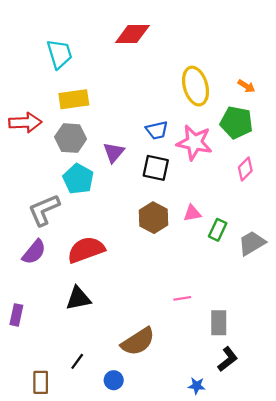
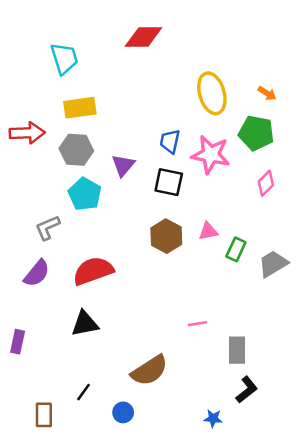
blue trapezoid: (157, 130) -> (170, 141), turned 115
gray L-shape: (44, 210) -> (48, 228), size x0.7

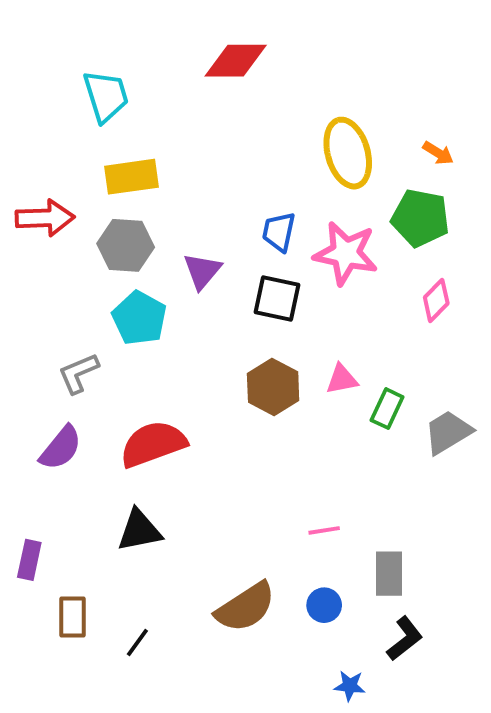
blue circle: (123, 412) -> (324, 605), moved
brown rectangle: (44, 415) -> (73, 617), moved

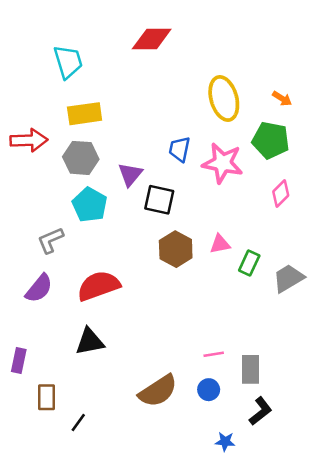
black square: (277, 299) -> (159, 200), moved
pink line: (324, 530) -> (214, 354), moved
black line: (137, 643) -> (78, 423), moved

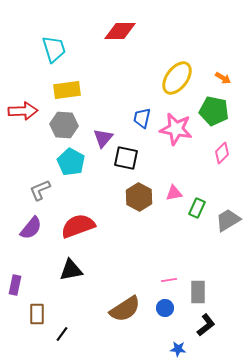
yellow ellipse: (224, 98) -> (177, 78), turned 52

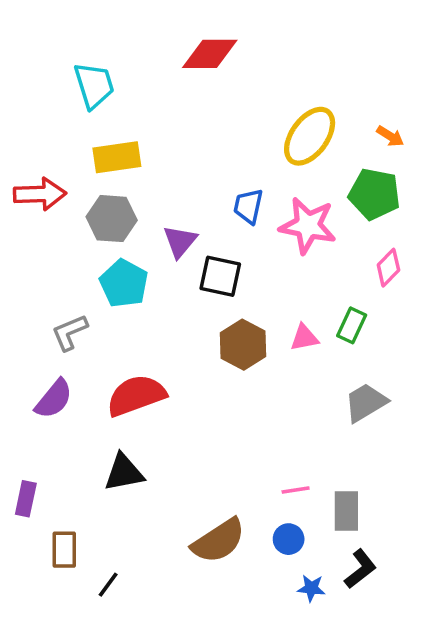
green rectangle: (197, 208) -> (352, 325), moved
gray trapezoid: (228, 220) -> (366, 402), moved
blue star: (178, 349) -> (311, 588), moved

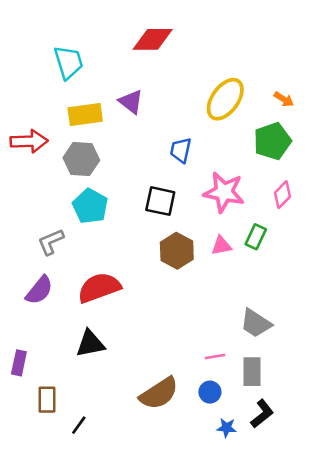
green pentagon: (374, 194) -> (272, 141), turned -30
pink star: (308, 226) -> (224, 192), moved
purple triangle: (180, 241) -> (131, 102), moved, turned -32
gray trapezoid: (366, 402) -> (256, 323), moved, turned -116

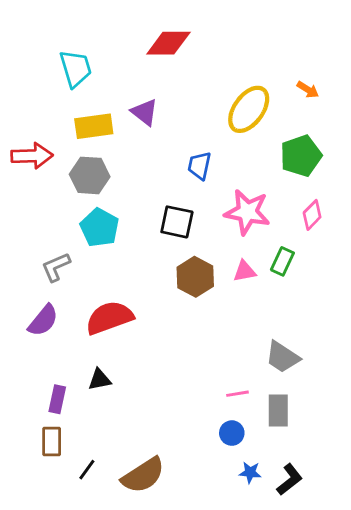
orange arrow: (284, 99) -> (308, 90), moved
black triangle: (90, 344) -> (100, 380), size x0.7
purple rectangle: (19, 363) -> (57, 399), moved
brown semicircle: (159, 393) -> (143, 475), moved
black L-shape: (262, 414) -> (289, 479), moved

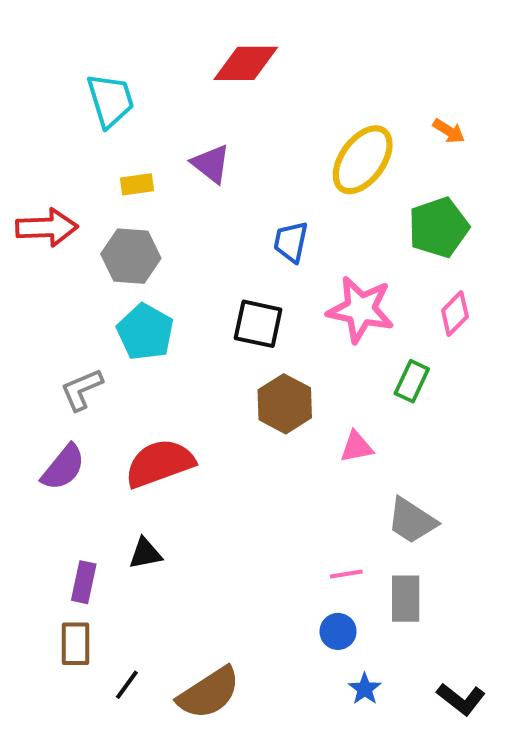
yellow rectangle: (94, 126) -> (137, 184), size x0.6
pink triangle: (244, 271) -> (356, 447), moved
blue star: (250, 472) -> (365, 689), turned 30
black L-shape: (289, 479) -> (461, 699), moved, turned 76

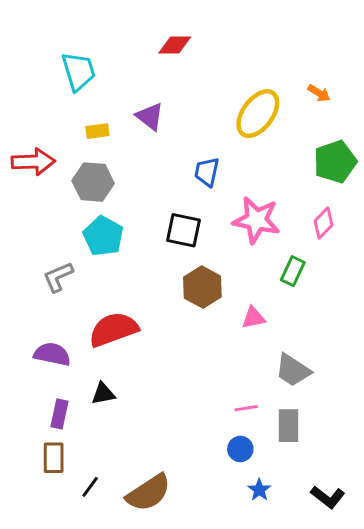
red diamond: (246, 63) -> (175, 45), size x0.7
green pentagon: (439, 227) -> (335, 162), moved
purple semicircle: (63, 467) -> (52, 354), moved, turned -117

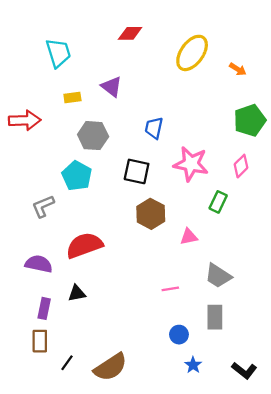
yellow ellipse: (258, 114) -> (192, 53), moved
gray hexagon: (93, 182) -> (93, 136), moved
pink line: (246, 408) -> (170, 289), moved

